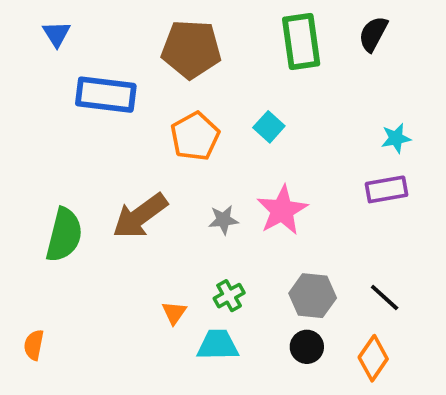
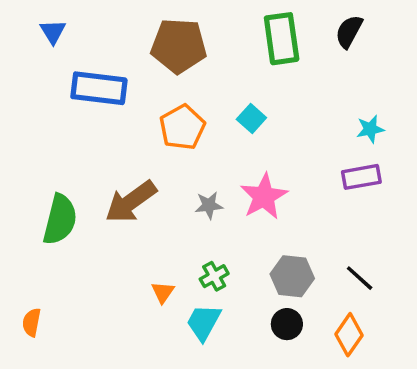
cyan trapezoid: (218, 345) -> (204, 322), turned -60

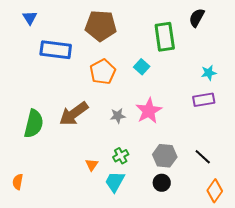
green rectangle: (282, 39) -> (165, 37), moved
orange diamond: (349, 335) -> (215, 191), moved

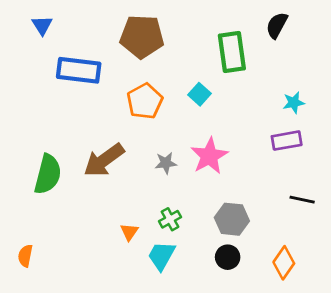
black line: (203, 157) -> (302, 200), moved, turned -30
orange diamond: (215, 191) -> (284, 263), moved

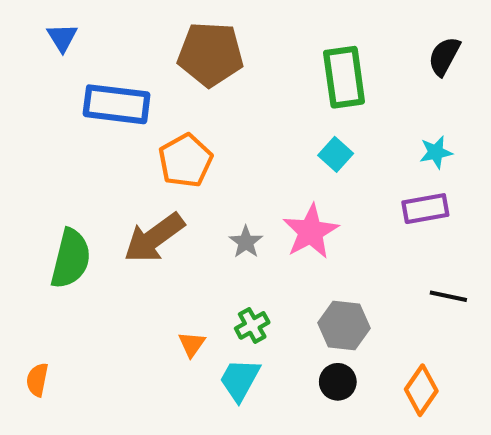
black semicircle: (277, 25) -> (444, 56), moved
cyan square: (200, 94) -> (336, 154), moved
orange pentagon: (145, 101) -> (185, 161), moved
gray star: (166, 163) -> (246, 242), turned -30

